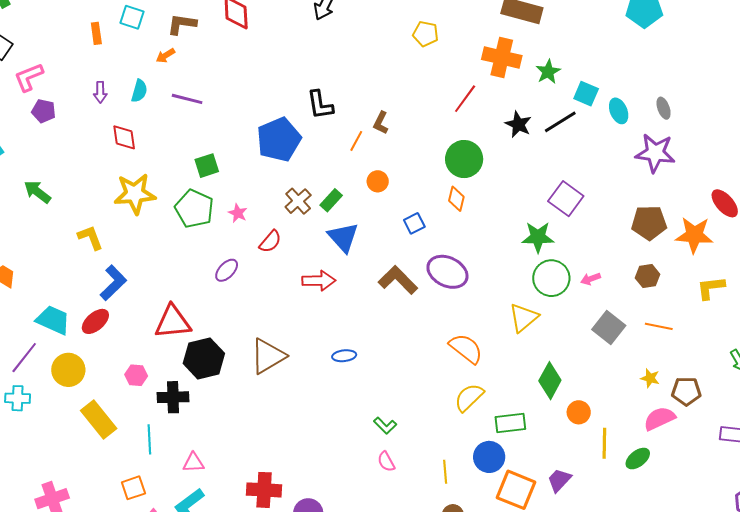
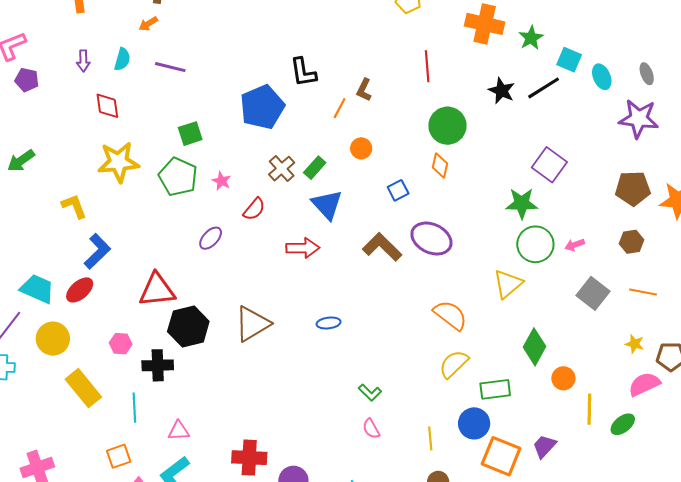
red line: (465, 99) -> (427, 66), moved, turned -40
green arrow: (37, 192) -> (21, 161), turned -72

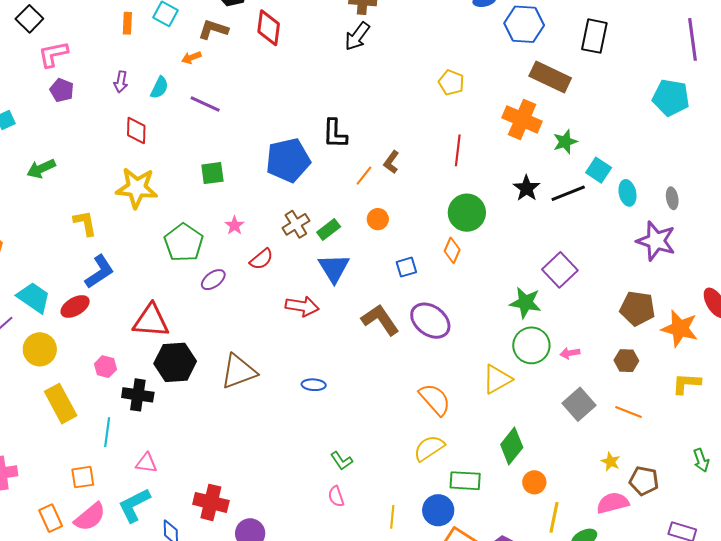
green pentagon: (178, 177) -> (184, 243), moved

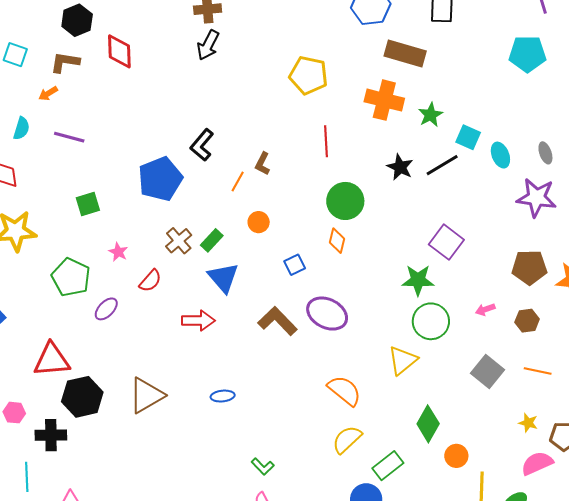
yellow pentagon: (451, 83) -> (308, 75), size x1.5
black L-shape: (335, 134) -> (202, 145), turned 48
pink arrow: (570, 353) -> (485, 309), moved
green rectangle: (465, 481) -> (388, 466), turned -32

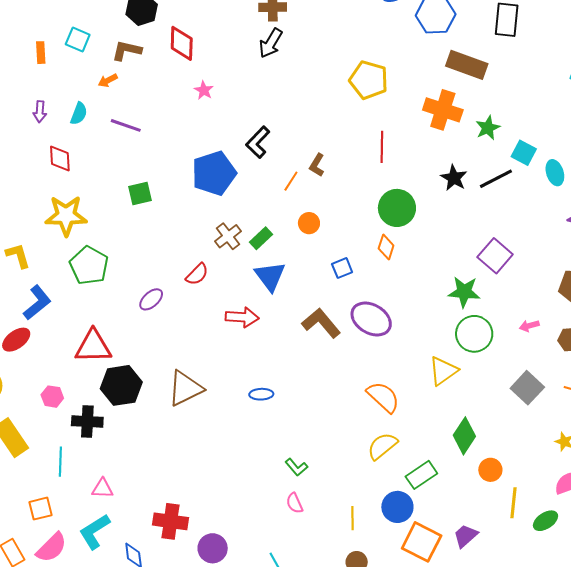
pink star: (118, 252) -> (204, 90), moved
green pentagon: (71, 277) -> (89, 265), moved

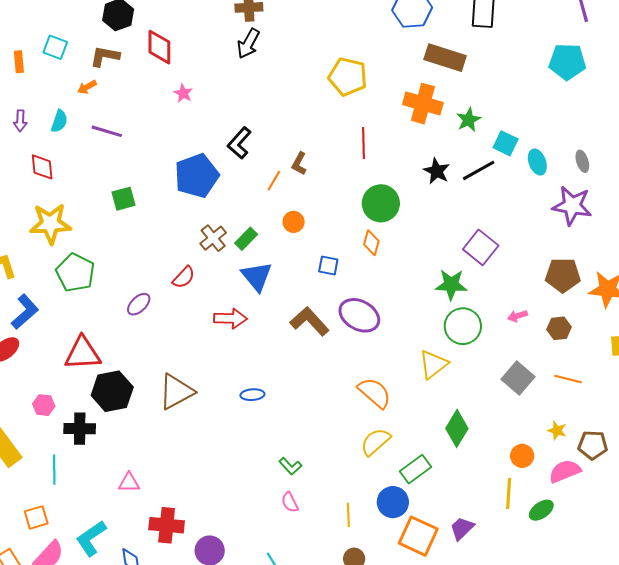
blue square: (342, 268) -> (328, 266), turned 35
orange circle: (490, 470) -> (522, 456), moved
pink triangle: (102, 488) -> (129, 483), moved

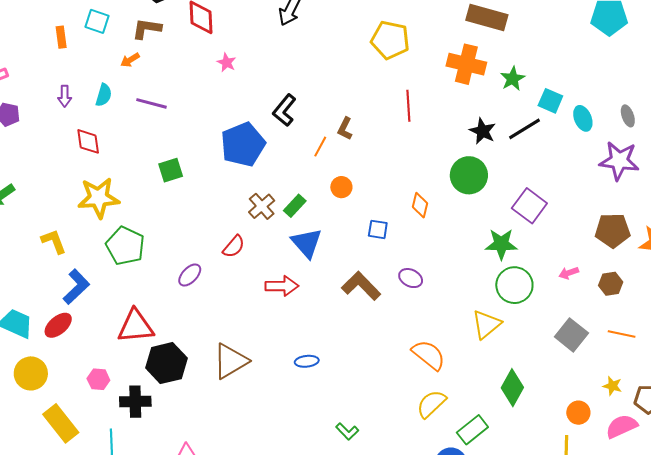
green circle: (381, 203) -> (469, 175), moved
purple ellipse: (359, 315) -> (411, 278), size x0.6

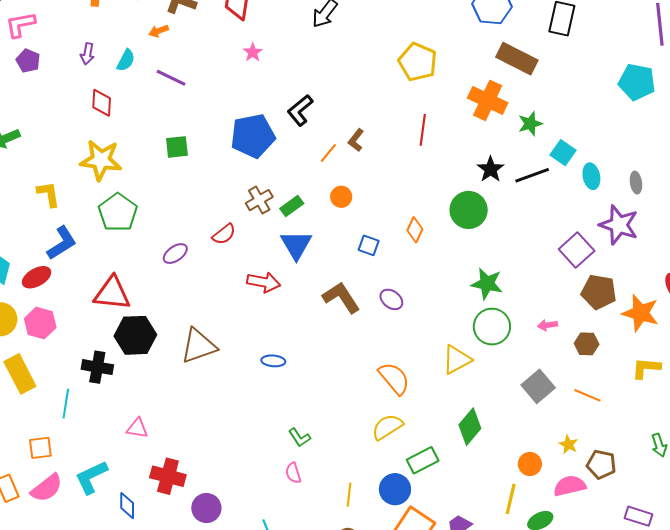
purple square: (529, 206) -> (577, 250), moved
pink hexagon: (98, 379) -> (40, 323), moved, size x1.4

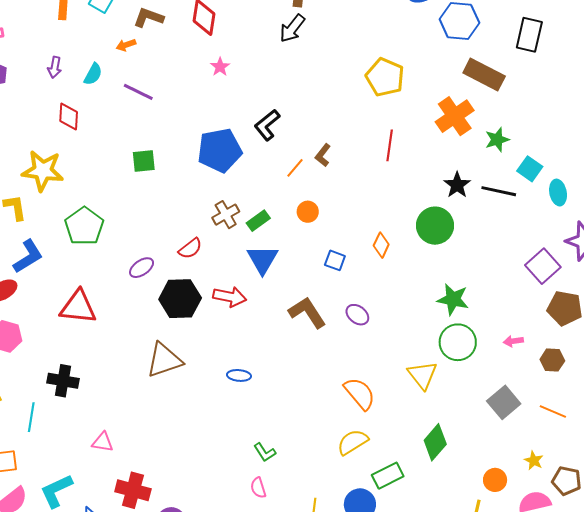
orange cross: (488, 100) -> (455, 116), turned 30
yellow star: (101, 160) -> (43, 171), moved
black line: (532, 175) -> (499, 191), turned 32
black hexagon: (135, 335) -> (180, 299), moved
yellow triangle: (457, 360) -> (422, 375), turned -40

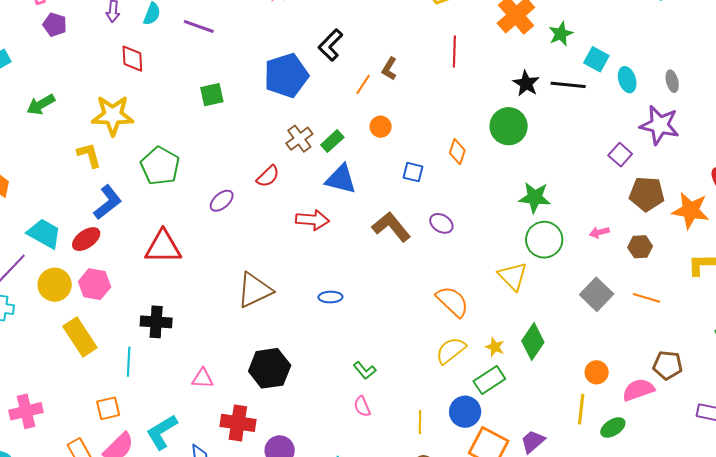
blue triangle: (262, 259) -> (341, 179), turned -40
purple square: (543, 266) -> (620, 155), size x0.7
black hexagon: (180, 299) -> (270, 368), moved
yellow star: (534, 461) -> (495, 347), moved

